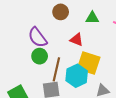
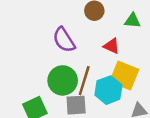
green circle: (40, 56) -> (63, 80), moved, size x1.5

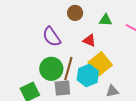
yellow square: (124, 76) -> (100, 64), turned 30

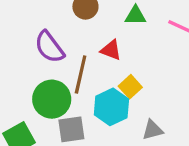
yellow square: (100, 64) -> (130, 87), size x0.6
brown line: (68, 69) -> (81, 75), moved

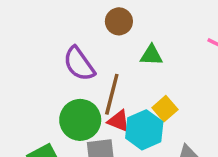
green triangle: (135, 15) -> (151, 55), moved
red triangle: (111, 50) -> (119, 121), moved

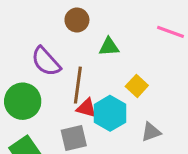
yellow square: (165, 109) -> (137, 86), moved
green circle: (80, 120) -> (23, 101), moved

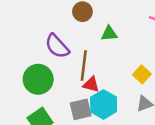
yellow square: (137, 86) -> (142, 74), moved
cyan hexagon: (110, 113) -> (104, 104), moved

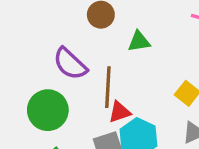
red triangle: (91, 84) -> (120, 112), turned -30

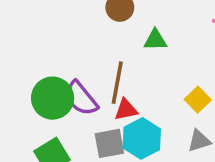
purple semicircle: (70, 64) -> (81, 98), moved

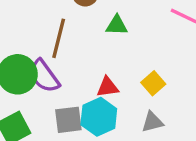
brown line: (117, 83) -> (59, 38), moved
red triangle: (126, 110) -> (108, 87), moved

